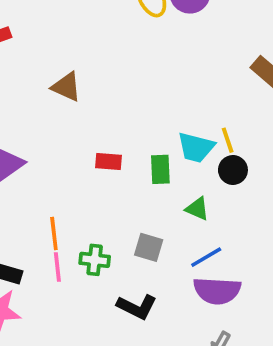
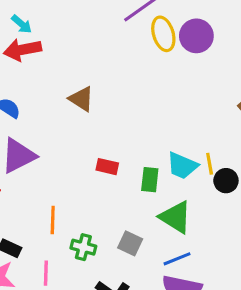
black circle: (233, 170) -> (226, 181), moved
green triangle: (197, 209) -> (176, 217), size x1.6
pink line: (57, 267) -> (46, 273), moved

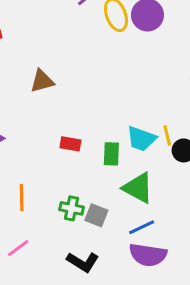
brown triangle: (81, 99) -> (42, 81), turned -45
green cross: (83, 247) -> (72, 208), moved
pink line: (46, 273) -> (18, 248), turned 55

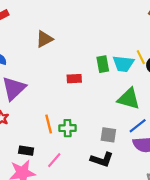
green rectangle: (111, 154) -> (103, 64), moved
green cross: (72, 208) -> (68, 128), moved
gray square: (96, 215) -> (108, 135), moved

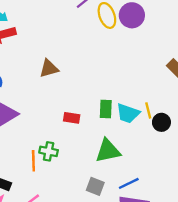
green triangle: (129, 99) -> (108, 151), moved, turned -40
green cross: (68, 128) -> (49, 151), moved

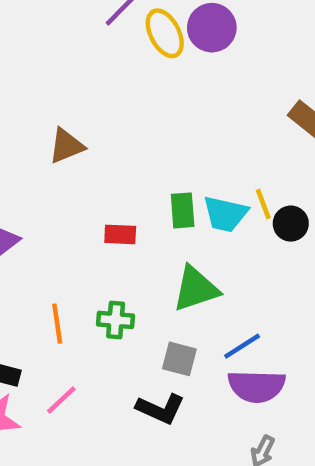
green cross: (49, 151) -> (116, 320), moved

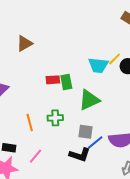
yellow line: (263, 204) -> (115, 59), turned 72
green rectangle: (183, 210) -> (66, 82), moved
blue line: (242, 346) -> (95, 143), moved

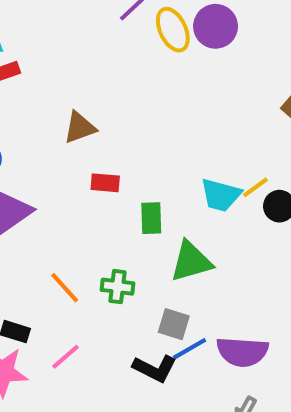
red rectangle: (53, 80) -> (105, 183), moved
orange line: (30, 123) -> (65, 288), turned -36

